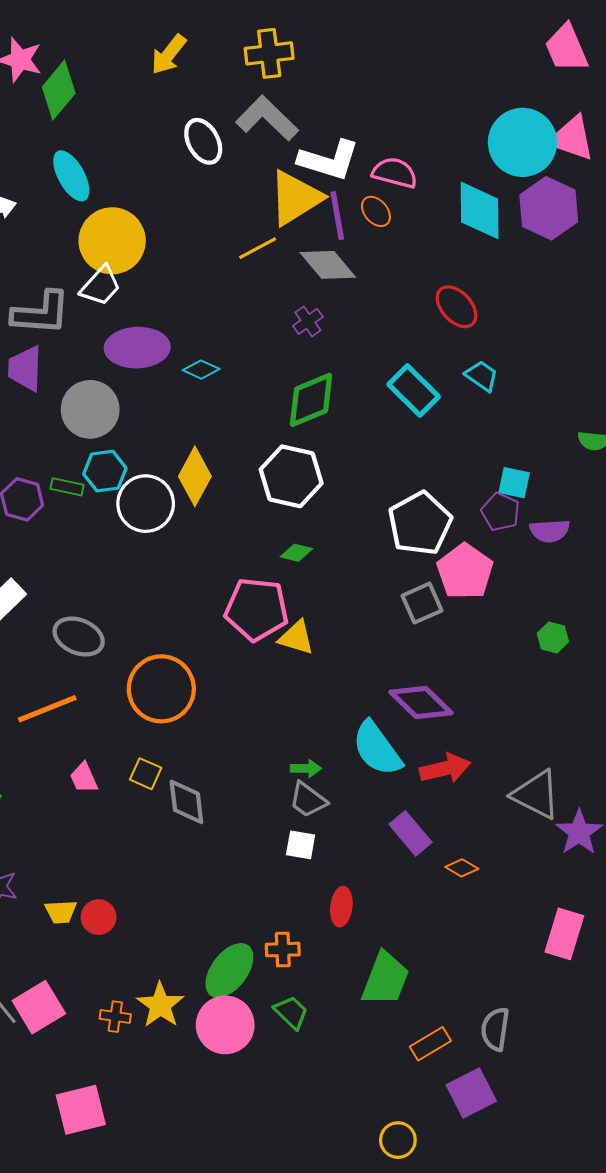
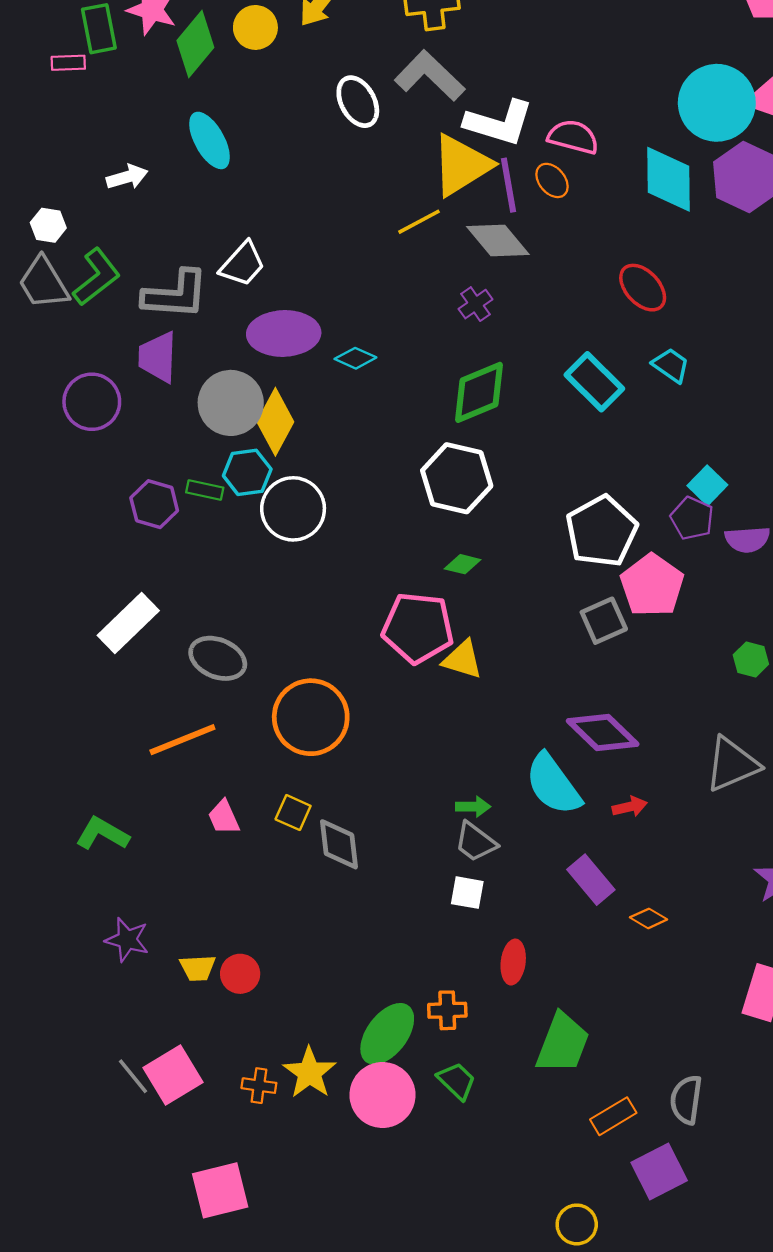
yellow circle: (112, 241) -> (255, 27), moved, size x0.6
yellow diamond: (195, 476) -> (275, 422), moved
cyan square: (514, 483) -> (707, 485), turned 32
red arrow: (445, 768) -> (630, 807), size x0.6
gray triangle: (536, 795) -> (732, 764), moved, turned -50

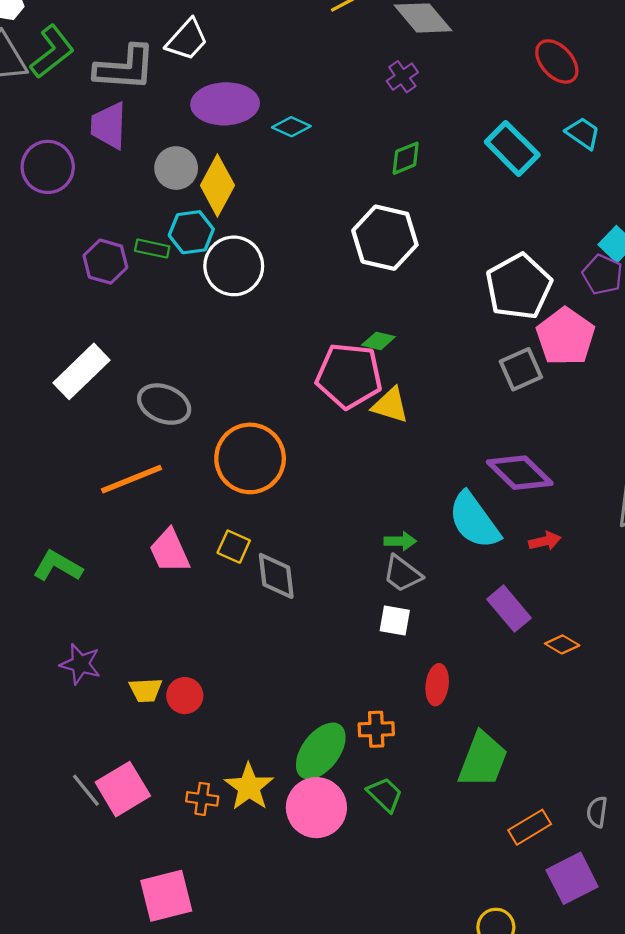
green diamond: (479, 392) -> (406, 158), size x0.6
gray circle: (231, 403) -> (176, 168), size x0.7
green diamond: (463, 564) -> (378, 341), moved
pink trapezoid: (224, 817) -> (170, 551), size x1.4
gray semicircle: (686, 1100) -> (597, 812), size x0.7

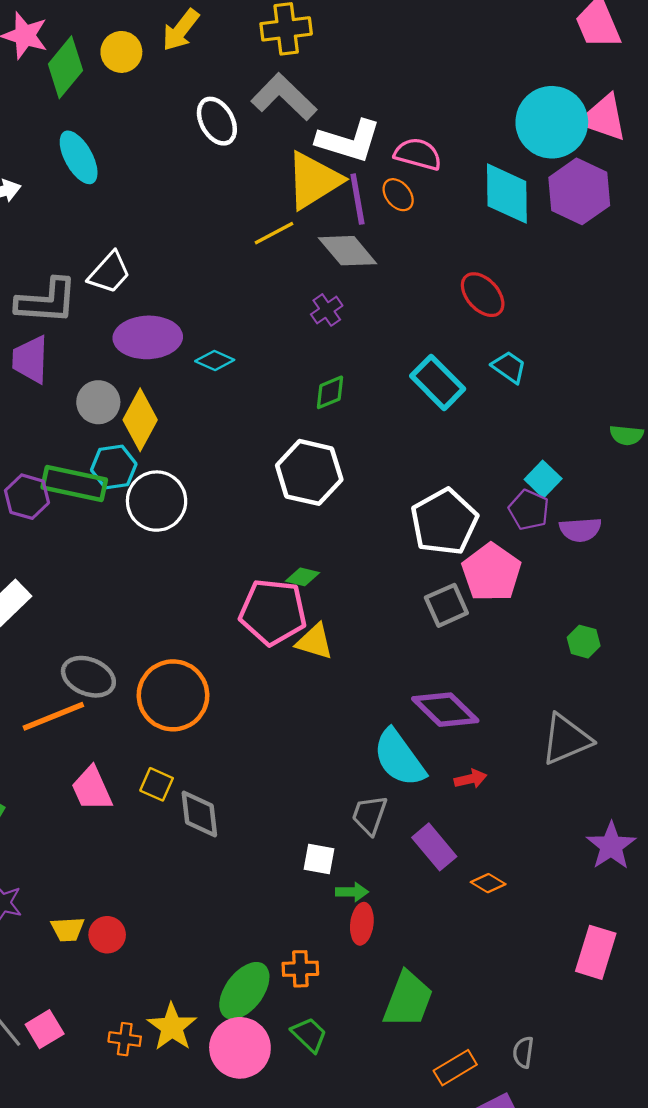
green rectangle: (152, 249) -> (74, 483), size x1.8
gray ellipse: (164, 404) -> (88, 677), moved
green arrow: (400, 541) -> (352, 892), moved
gray trapezoid: (402, 574) -> (370, 815), moved, turned 72
pink square: (123, 789) -> (45, 1029), size x0.7

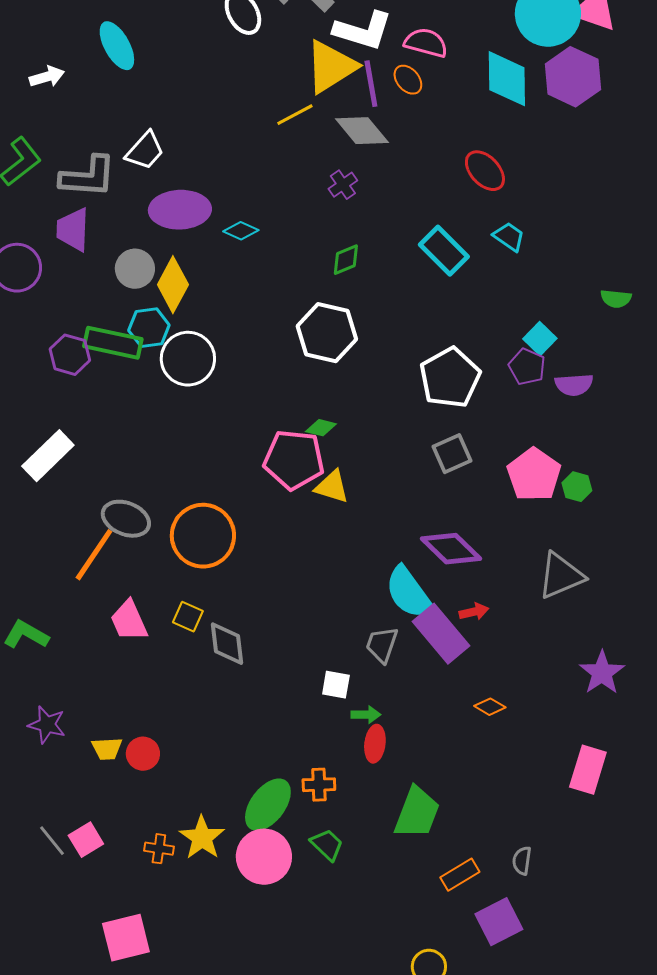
pink pentagon: (491, 572) -> (534, 475), moved
orange line: (53, 716) -> (94, 555), turned -34
purple rectangle: (434, 847) -> (441, 634), moved, size x1.4

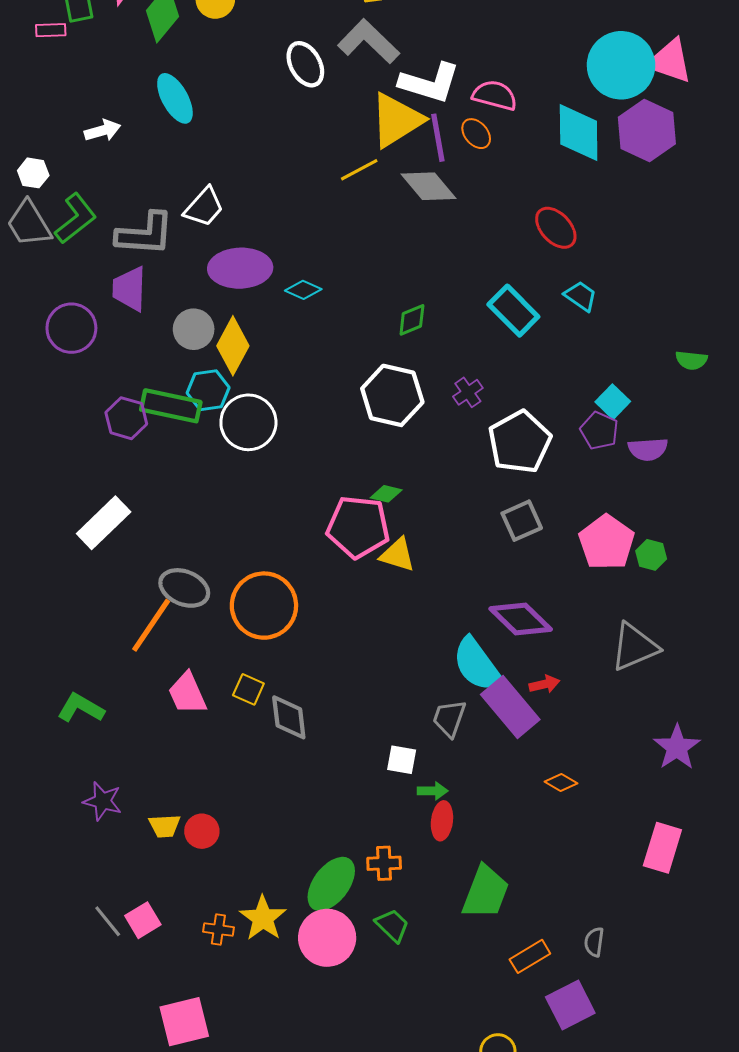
purple cross: (343, 185) -> (468, 392), moved

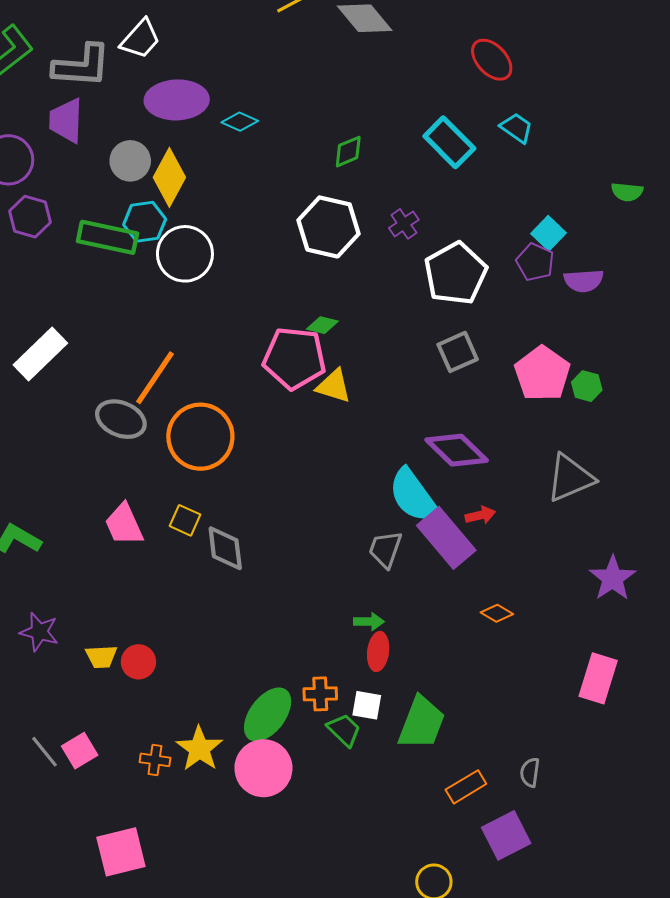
purple hexagon: (126, 418) -> (30, 217), moved
orange line: (151, 625) -> (155, 378), moved
white square: (402, 760) -> (367, 705), moved
green trapezoid: (392, 925) -> (344, 730), moved

